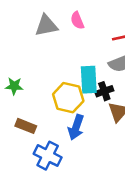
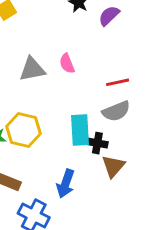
black cross: (104, 91) -> (97, 143), turned 30
yellow hexagon: (68, 98) -> (24, 130), moved

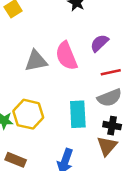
purple semicircle: (109, 16) -> (99, 43), moved
pink semicircle: (67, 63) -> (66, 56), size x1.6
black cross: (97, 143) -> (112, 126), moved

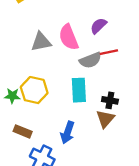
gray semicircle: (110, 98) -> (90, 60), moved

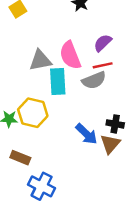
red line: (109, 52) -> (103, 65), moved
cyan rectangle: (79, 90) -> (58, 82), moved
blue arrow: (67, 133) -> (86, 134), moved, turned -65

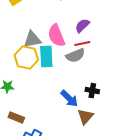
yellow hexagon: (33, 113) -> (26, 58), moved
brown triangle: (110, 144) -> (85, 117), moved

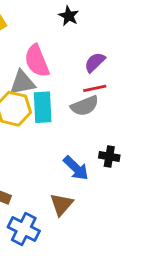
pink semicircle: (56, 36) -> (37, 61), moved
brown triangle: (85, 117) -> (61, 204), moved

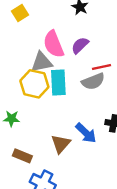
purple semicircle: (95, 62) -> (80, 45), moved
brown triangle: (61, 204) -> (61, 144), moved

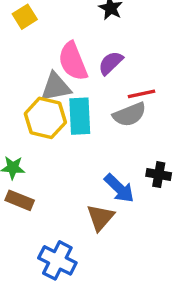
brown triangle: (61, 144) -> (100, 217), moved
brown rectangle: (22, 156) -> (20, 200), moved

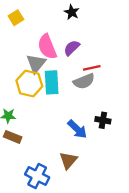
gray triangle: (56, 87) -> (36, 63), turned -40
brown triangle: (100, 217) -> (68, 160), moved

